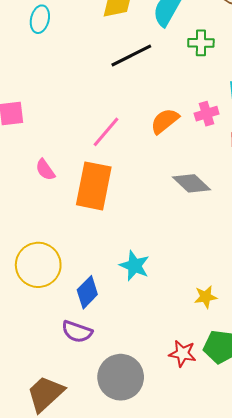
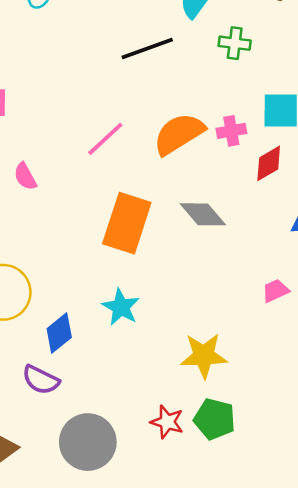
orange semicircle: (165, 121) -> (179, 134), size x1.4
orange rectangle: (94, 186) -> (127, 223), moved
yellow star: (206, 297) -> (204, 356), size x1.6

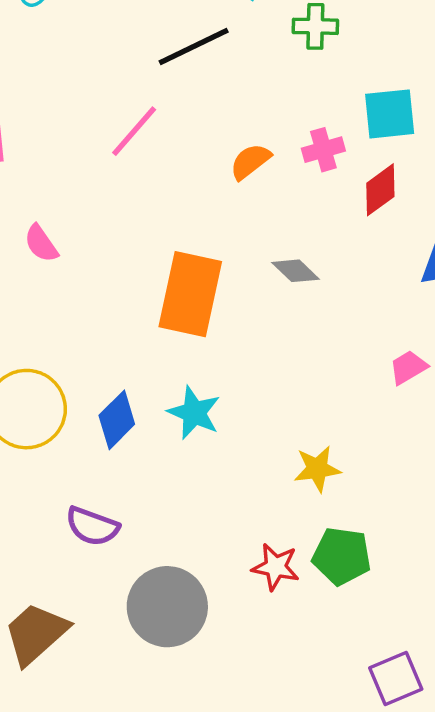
orange semicircle: (179, 134) -> (250, 161), size x0.6
pink line: (105, 139) -> (134, 131), moved
gray diamond: (203, 214) -> (296, 271), size x0.7
blue diamond: (59, 333) -> (117, 420), moved
yellow star: (204, 356) -> (317, 469), size x0.7

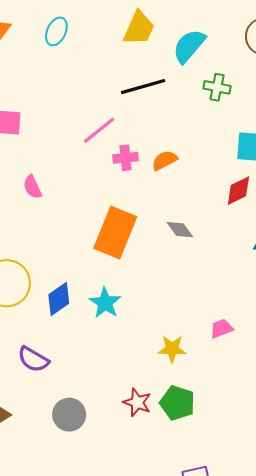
pink cross: (323, 150) -> (126, 158), moved
pink trapezoid: (408, 367) -> (221, 328), moved
gray circle: (167, 607) -> (69, 415), size x0.7

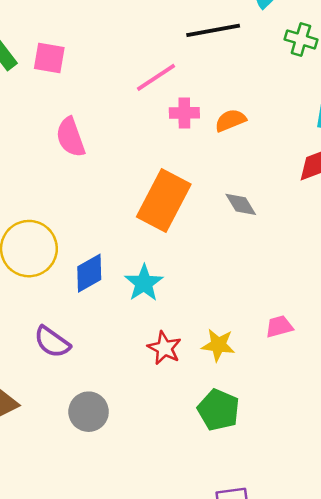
pink semicircle: (32, 187) -> (70, 137), size x1.4
red star: (137, 402) -> (164, 348), moved

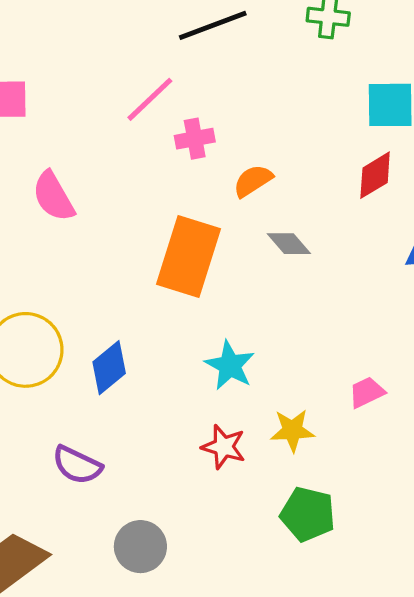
orange semicircle: (230, 120) -> (253, 181), moved
cyan star: (144, 283) -> (230, 365), moved

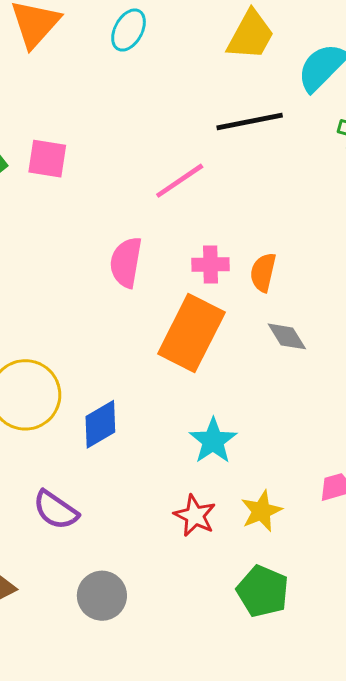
pink cross: (195, 139) -> (211, 265), moved
orange semicircle: (253, 181) -> (263, 272), turned -54
pink semicircle: (53, 196) -> (126, 262), moved, turned 30
yellow star: (292, 430) -> (261, 511), turned -30

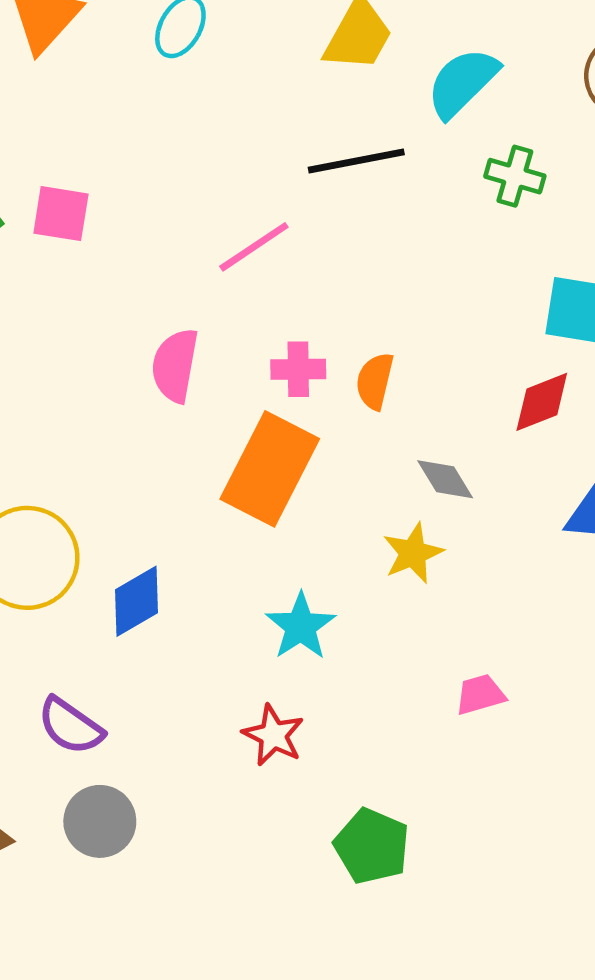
gray diamond: (287, 336) -> (445, 479), moved
yellow star: (261, 511) -> (413, 553), moved
gray circle: (102, 596) -> (100, 821), moved

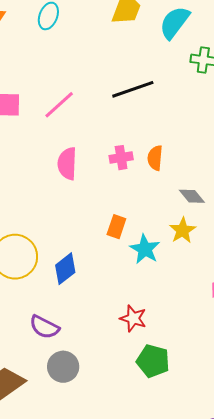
black line: (356, 161) -> (133, 89), moved
pink line: (254, 247) -> (59, 105), moved
orange rectangle: (270, 469) -> (116, 227), moved, size x0.5
cyan star: (301, 626) -> (145, 249), moved
green pentagon: (372, 846) -> (153, 361), moved

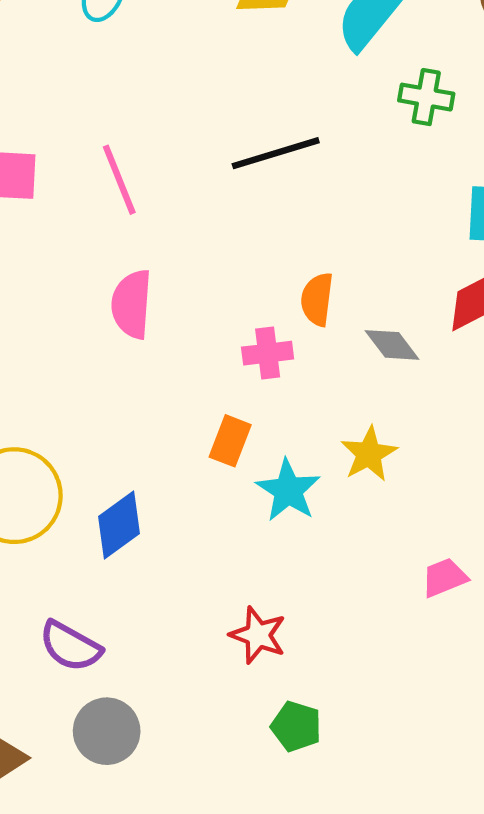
pink line: (59, 105) -> (119, 180), turned -72
pink cross: (121, 158) -> (268, 353), moved
gray diamond: (192, 196) -> (392, 345), moved
green pentagon: (153, 361) -> (296, 726), size x0.7

